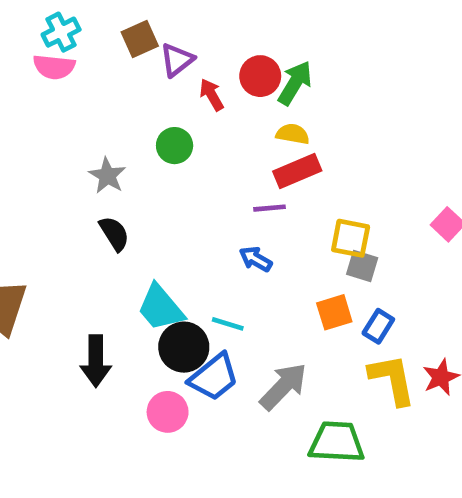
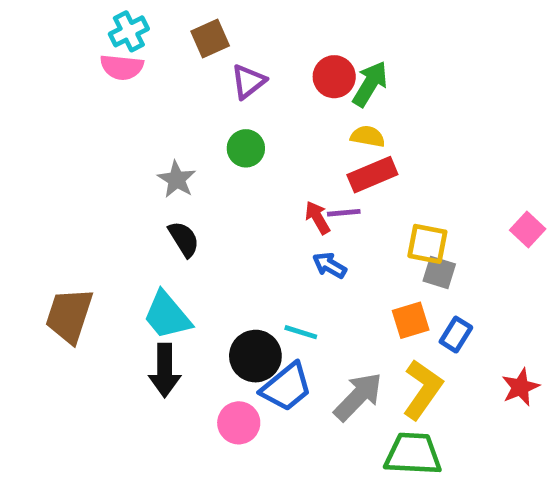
purple triangle: (177, 60) -> (248, 81), moved
red arrow: (212, 95) -> (318, 218), moved
cyan trapezoid: (161, 308) -> (167, 315), moved
yellow L-shape: (392, 379) -> (423, 389), moved, turned 46

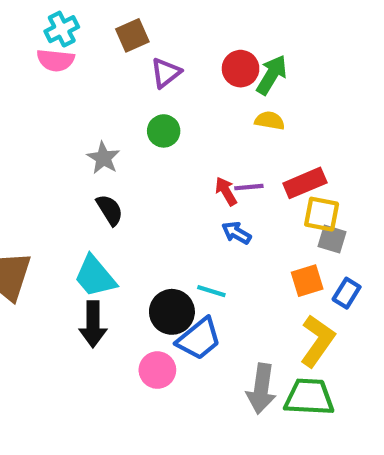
red rectangle: (372, 175) -> (305, 183), moved
gray arrow: (358, 397) -> (261, 389), moved, turned 144

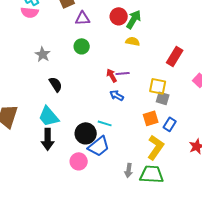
purple triangle: (166, 73) -> (83, 18), turned 35
gray star: (103, 158) -> (43, 54), moved
red rectangle: (305, 183) -> (175, 56), moved, turned -36
gray arrow: (261, 389) -> (129, 170), size x0.6

